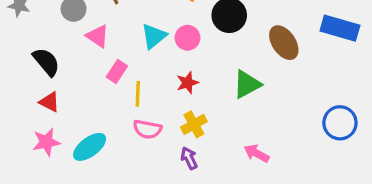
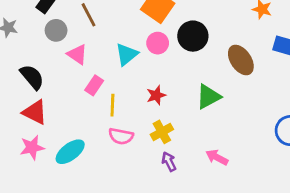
pink circle: (187, 38) -> (158, 43), moved
red triangle: (49, 102) -> (35, 112), size x1.4
purple arrow: (189, 158) -> (169, 162), moved

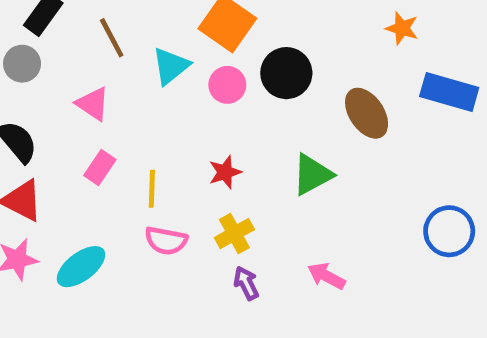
gray circle: (56, 30) -> (22, 64), moved
cyan triangle: (127, 54) -> (171, 66), moved
pink rectangle: (94, 85) -> (100, 167), moved

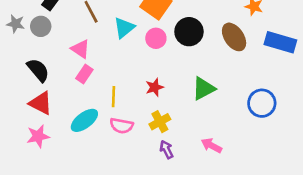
brown ellipse: (367, 113) -> (234, 37), moved
pink rectangle: (100, 167) -> (84, 74), moved
blue circle: (449, 231) -> (262, 103), moved
cyan ellipse: (81, 267) -> (84, 120), moved

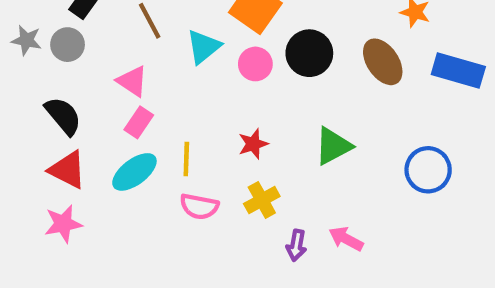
cyan ellipse: (84, 120) -> (134, 172), moved
purple arrow: (166, 150) -> (296, 245), moved, turned -144

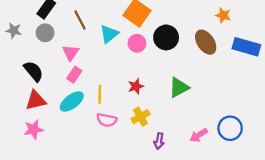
gray circle: (68, 45) -> (45, 33), moved
pink triangle: (132, 81) -> (71, 53), turned 30
red triangle: (68, 170) -> (36, 100), turned -40
blue circle: (428, 170) -> (230, 128), moved
pink arrow: (346, 239) -> (199, 135), moved, turned -60

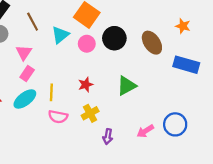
orange star: (223, 15) -> (183, 26), moved
blue rectangle: (246, 47) -> (186, 65), moved

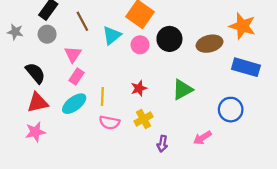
orange star: (183, 26) -> (242, 26), size x1.6
brown ellipse: (152, 43) -> (209, 44), turned -70
blue circle: (175, 124) -> (231, 110), moved

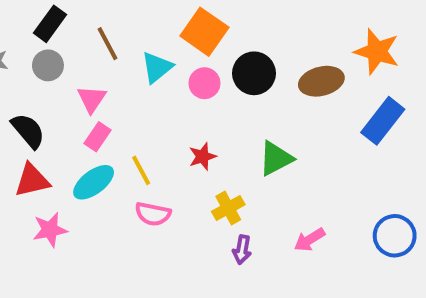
blue rectangle: (246, 67) -> (383, 121), turned -68
yellow line: (102, 97) -> (141, 170), turned -30
blue circle: (231, 110) -> (395, 236), moved
yellow cross: (144, 119) -> (228, 208), moved
pink star: (35, 132) -> (50, 230), moved

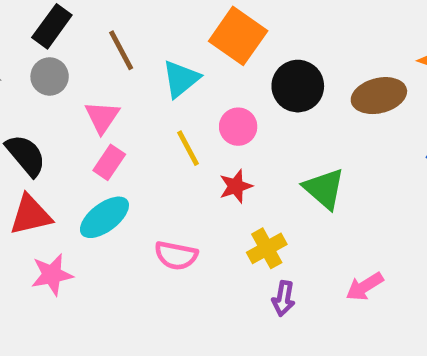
pink circle: (204, 83) -> (238, 127), moved
green triangle: (276, 158) -> (324, 189), turned -51
yellow line: (141, 170) -> (188, 148), moved

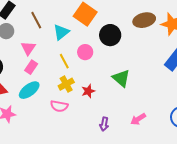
brown ellipse: (379, 96) -> (144, 20), moved
red star: (236, 186) -> (88, 91), moved
yellow cross: (267, 248) -> (66, 84), moved

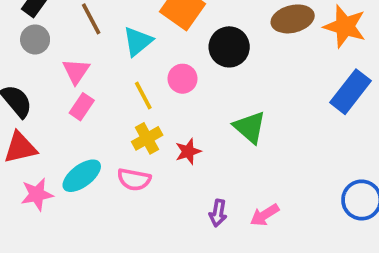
cyan ellipse: (29, 90) -> (82, 176), moved
pink arrow: (138, 119) -> (265, 215), moved

